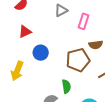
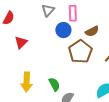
blue circle: (41, 53) -> (63, 30), moved
green semicircle: (66, 86) -> (54, 84), moved

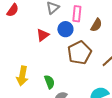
brown semicircle: (92, 31) -> (96, 25), moved, turned -40
red triangle: (21, 42) -> (43, 35), moved

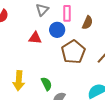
red triangle: (43, 35) -> (35, 38), turned 48

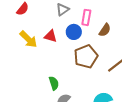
yellow arrow: (19, 81) -> (28, 39), moved, turned -60

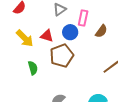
brown pentagon: (86, 56) -> (62, 56), moved
green semicircle: (54, 83) -> (33, 68), moved

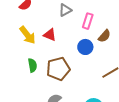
blue circle: (70, 32) -> (85, 47), moved
brown pentagon: (62, 56) -> (58, 69), moved

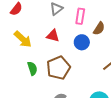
red triangle: (50, 35) -> (53, 36), moved

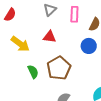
blue circle: (82, 42) -> (89, 46), moved

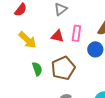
pink rectangle: (74, 14) -> (76, 33), moved

